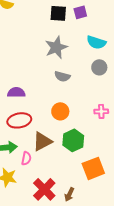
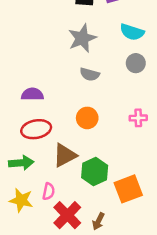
green hexagon: (73, 140) -> (95, 172), moved
pink semicircle: (26, 158) -> (49, 191), moved

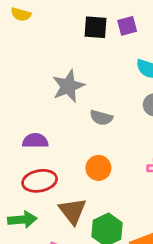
gray star: (82, 38) -> (68, 86), moved
brown triangle: (65, 155) -> (73, 211), turned -40

